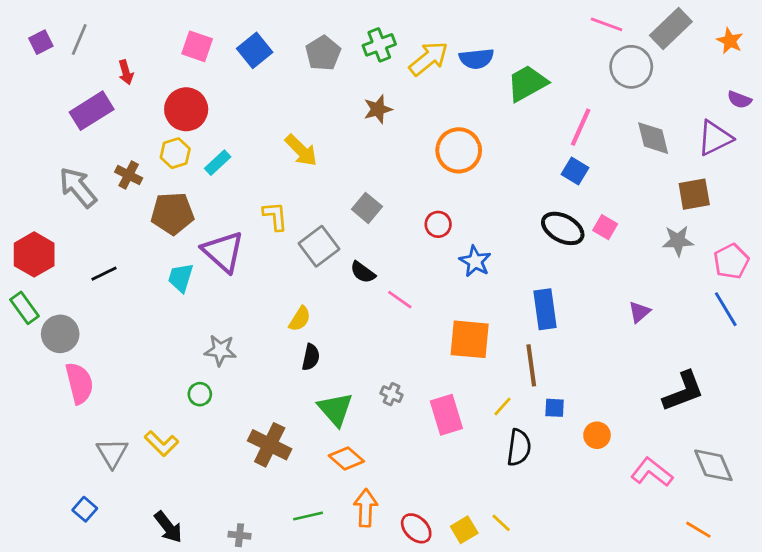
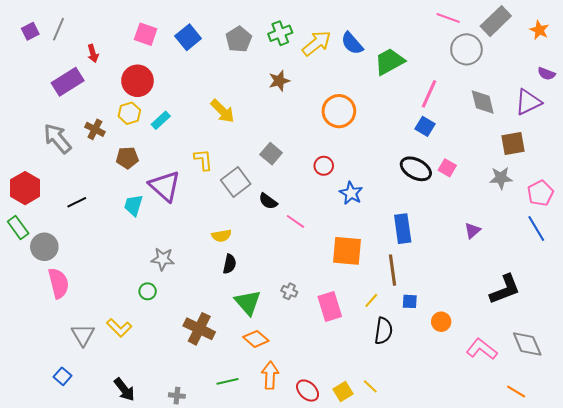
blue semicircle: (476, 59) -> (352, 43), turned 55
brown pentagon: (172, 213) -> (127, 158), size x0.7
yellow semicircle: (300, 319) -> (221, 236), turned 48

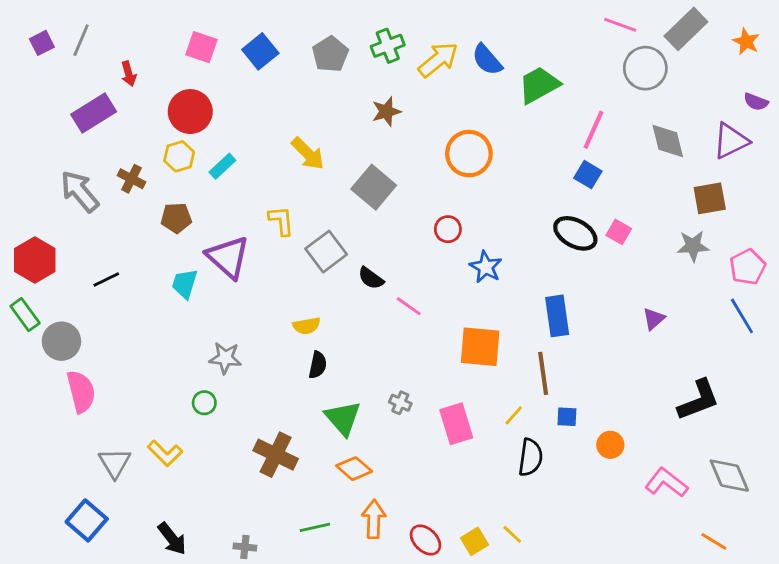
gray square: (271, 154) -> (374, 187), moved, size x1.4
blue square: (63, 376) -> (87, 520), size x1.6

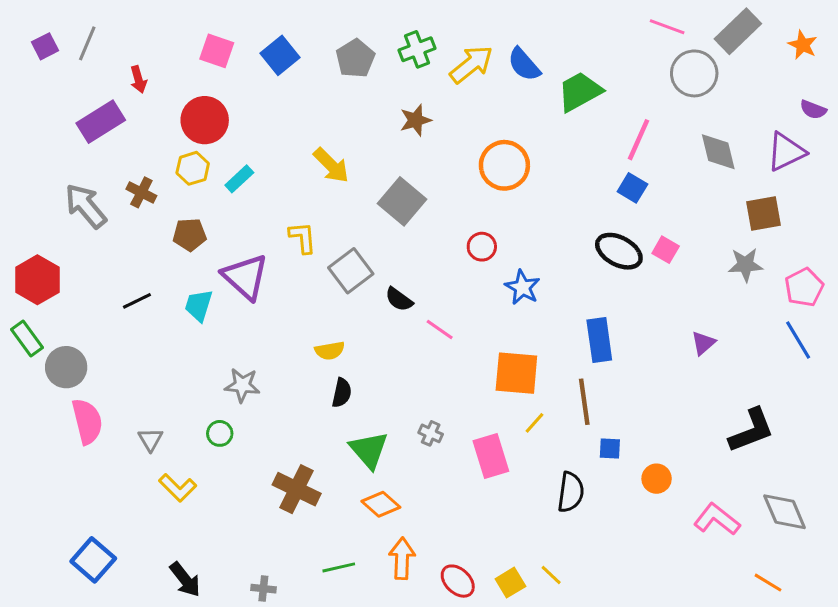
black line: (106, 280) -> (137, 301), moved
yellow line: (514, 415) -> (535, 423), moved
gray triangle: (115, 463) -> (150, 439), moved, size x0.7

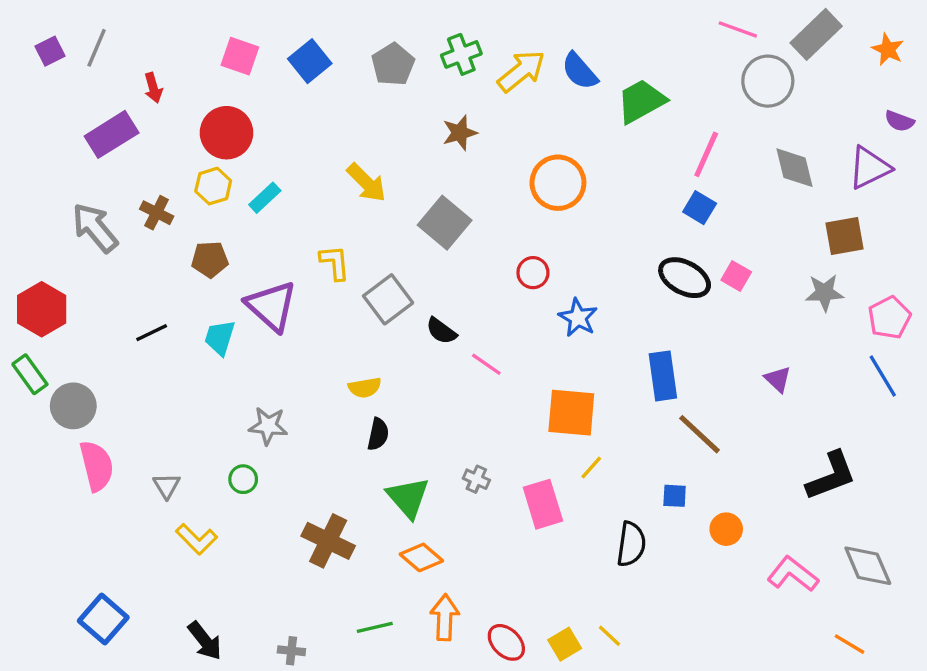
purple triangle: (703, 343) -> (778, 379), turned -36
brown line: (584, 402) -> (700, 434), moved, turned -39

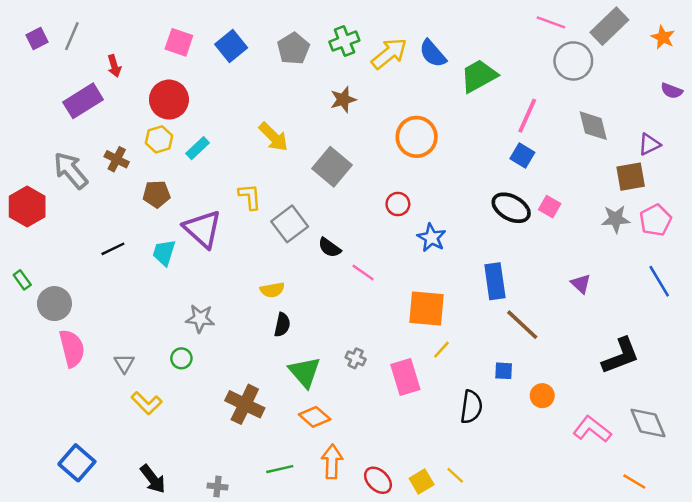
purple triangle: (869, 168) -> (649, 144), moved, size x0.7
red hexagon: (42, 309) -> (27, 207), moved
pink pentagon: (889, 318) -> (655, 220), moved
green rectangle: (30, 374) -> (22, 280), size x0.7

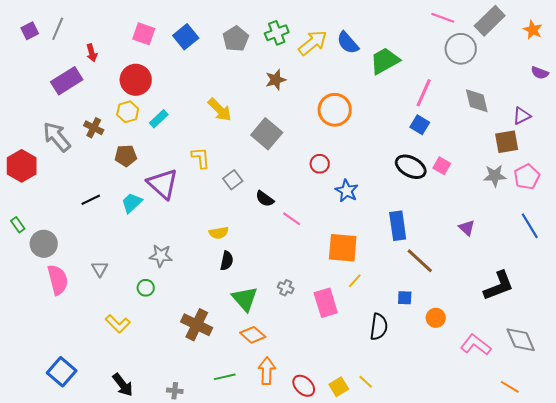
gray square: (290, 224) -> (233, 180), size x0.7
cyan trapezoid: (164, 253) -> (132, 203), turned 30
gray triangle: (124, 363) -> (100, 269), moved

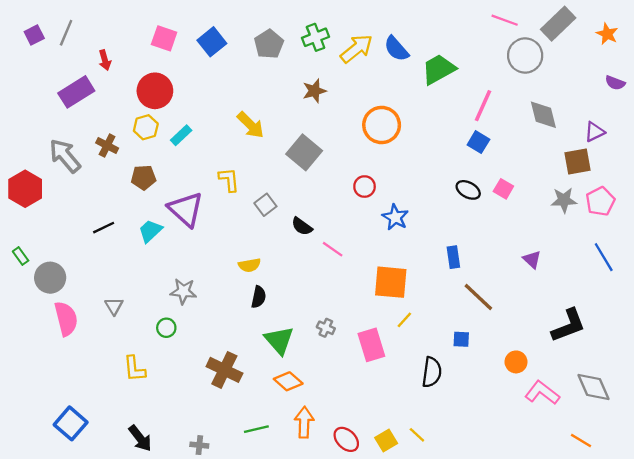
black ellipse: (411, 167) -> (468, 190), size x0.7
blue rectangle: (398, 226) -> (453, 257), size x0.7
orange circle: (436, 318) -> (516, 362), moved
yellow L-shape: (118, 324) -> (134, 369), turned 40

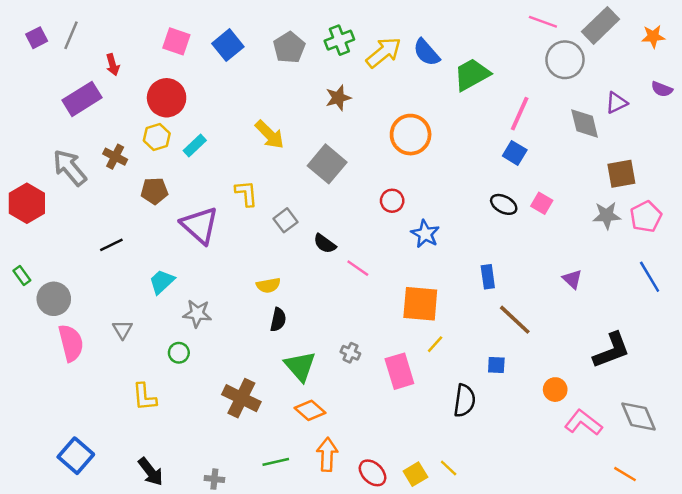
orange star: (607, 34) -> (653, 36), turned -30
purple triangle: (595, 132) -> (616, 103), moved
cyan trapezoid: (150, 231) -> (162, 282), moved

